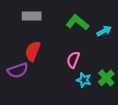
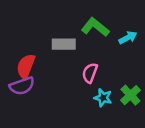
gray rectangle: (32, 16) -> (64, 44), moved
red semicircle: (33, 51) -> (26, 66), moved

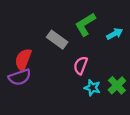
green L-shape: (95, 27) -> (85, 24), turned -70
gray rectangle: (64, 44) -> (57, 40), turned 36

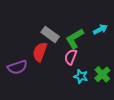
green L-shape: (85, 24) -> (75, 39), moved
red semicircle: (23, 60) -> (40, 52), moved

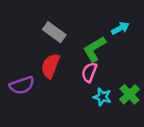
cyan arrow: (100, 29) -> (120, 28), moved
gray rectangle: (50, 34) -> (54, 32), moved

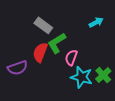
green L-shape: (94, 49) -> (57, 43), moved
cyan star: (102, 97) -> (82, 77), size x1.5

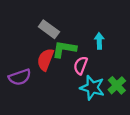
cyan arrow: (96, 22) -> (99, 41), moved, turned -64
green L-shape: (57, 43) -> (64, 49), turned 40

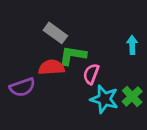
cyan arrow: (99, 41) -> (132, 45), moved
red semicircle: (45, 60) -> (51, 67), turned 65

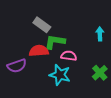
pink semicircle: (91, 74) -> (69, 56), turned 77
cyan star: (104, 99) -> (60, 75), moved

